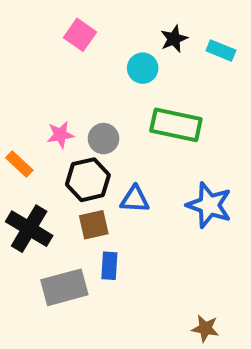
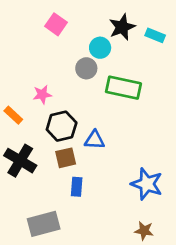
black star: (174, 39) -> (122, 27), size x1.4
gray circle: (103, 139) -> (86, 68), moved
blue star: (209, 205) -> (147, 184), moved
gray rectangle: (64, 287) -> (44, 224), moved

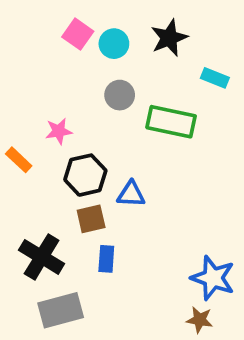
cyan rectangle: (155, 35) -> (215, 78), moved
cyan circle: (100, 48) -> (114, 44), moved
black cross: (20, 161) -> (42, 257), moved
blue star: (147, 184) -> (213, 278), moved

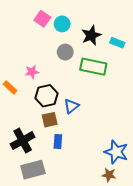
black star: (169, 38) -> (91, 35), moved
blue triangle: (131, 194) -> (71, 106), turned -42
black cross: (42, 257) -> (23, 141), turned 30

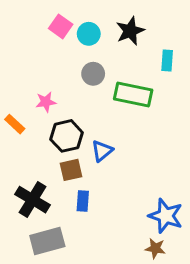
black star: (91, 35) -> (130, 31), moved
cyan rectangle: (117, 43) -> (167, 60), turned 72
black cross: (23, 141) -> (33, 200), turned -30

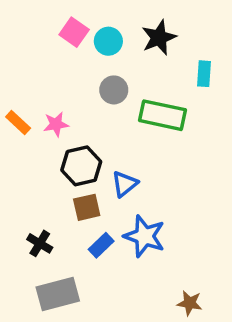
orange rectangle: (15, 124) -> (18, 122), moved
black cross: (33, 200) -> (40, 243), size x0.6
blue rectangle: (83, 201) -> (101, 245), turned 42
blue star: (166, 216) -> (144, 236), moved

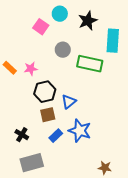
pink square: (74, 32) -> (41, 27), moved
cyan circle: (108, 41) -> (60, 14), moved
cyan rectangle: (204, 74) -> (113, 41), size x1.6

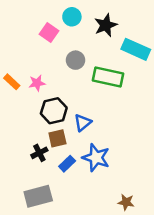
cyan rectangle: (113, 41) -> (136, 49), turned -70
black cross: (22, 135) -> (39, 153), moved, turned 32

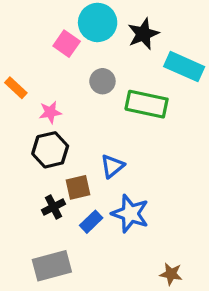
cyan circle: (72, 17) -> (98, 22), size x1.5
orange rectangle: (12, 82) -> (16, 88), moved
black hexagon: (54, 111) -> (50, 150), moved

